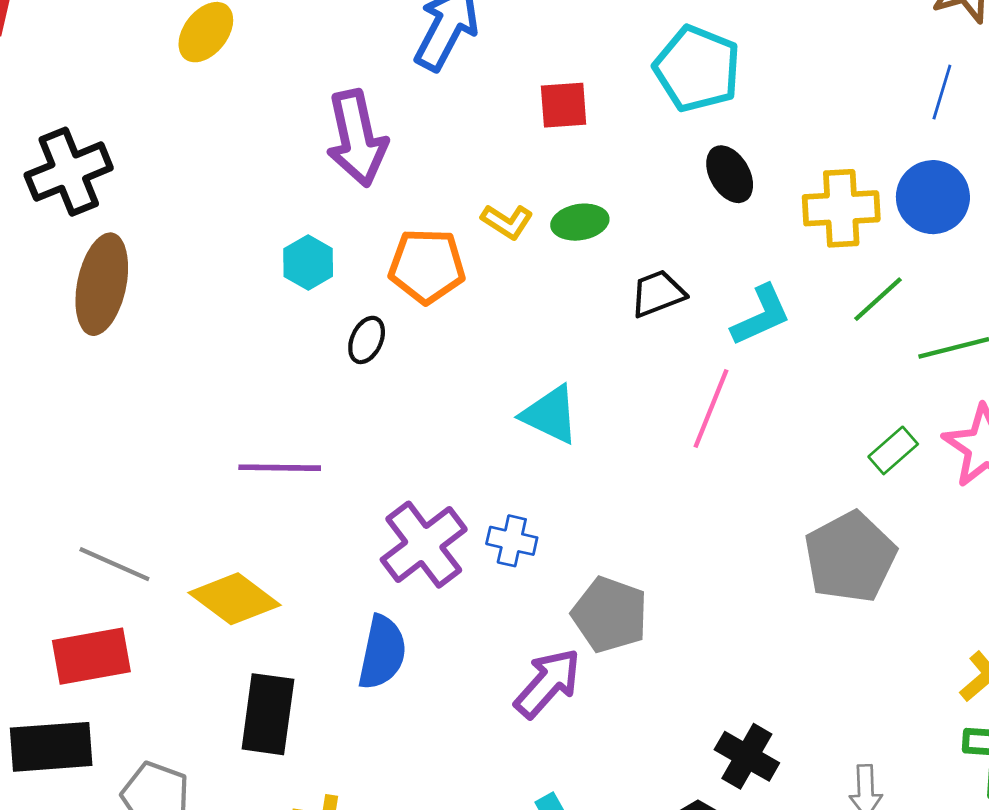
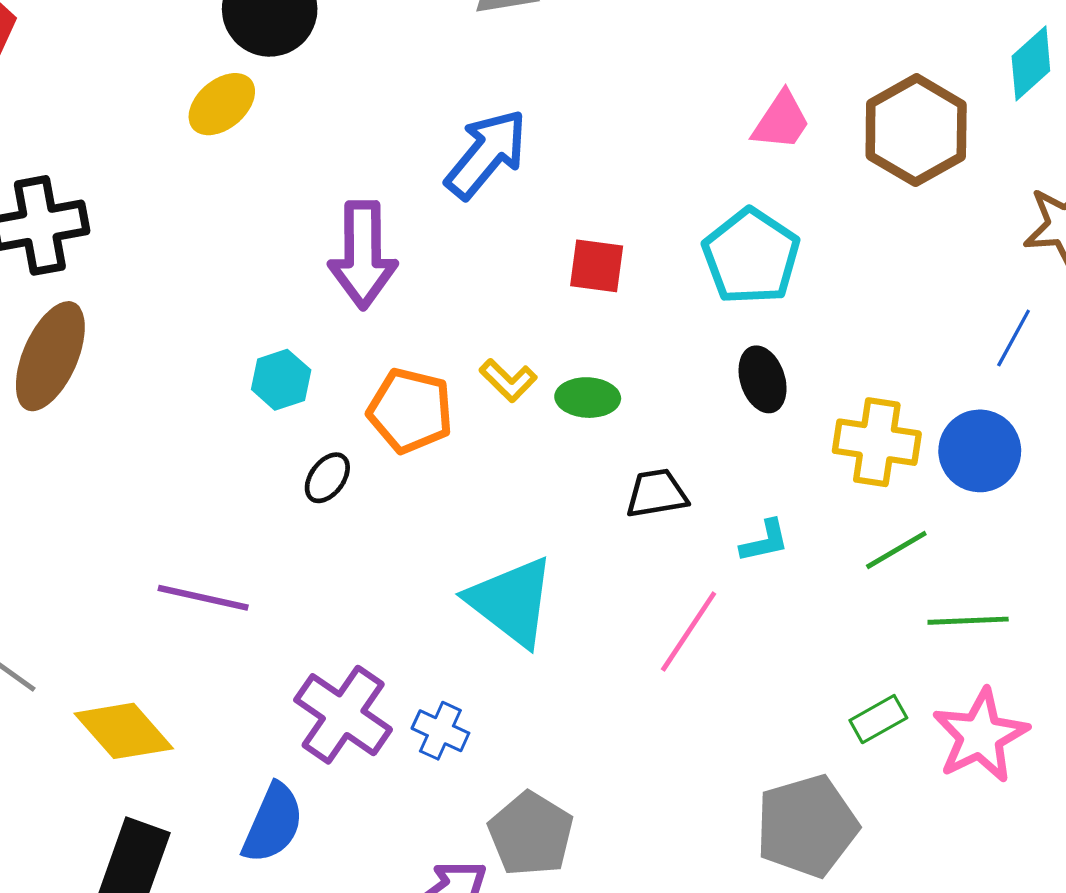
cyan L-shape: (761, 315) -> (765, 541), size x0.7
cyan triangle: (550, 415) -> (511, 601), size x1.4
purple cross: (424, 545) -> (343, 715), turned -30

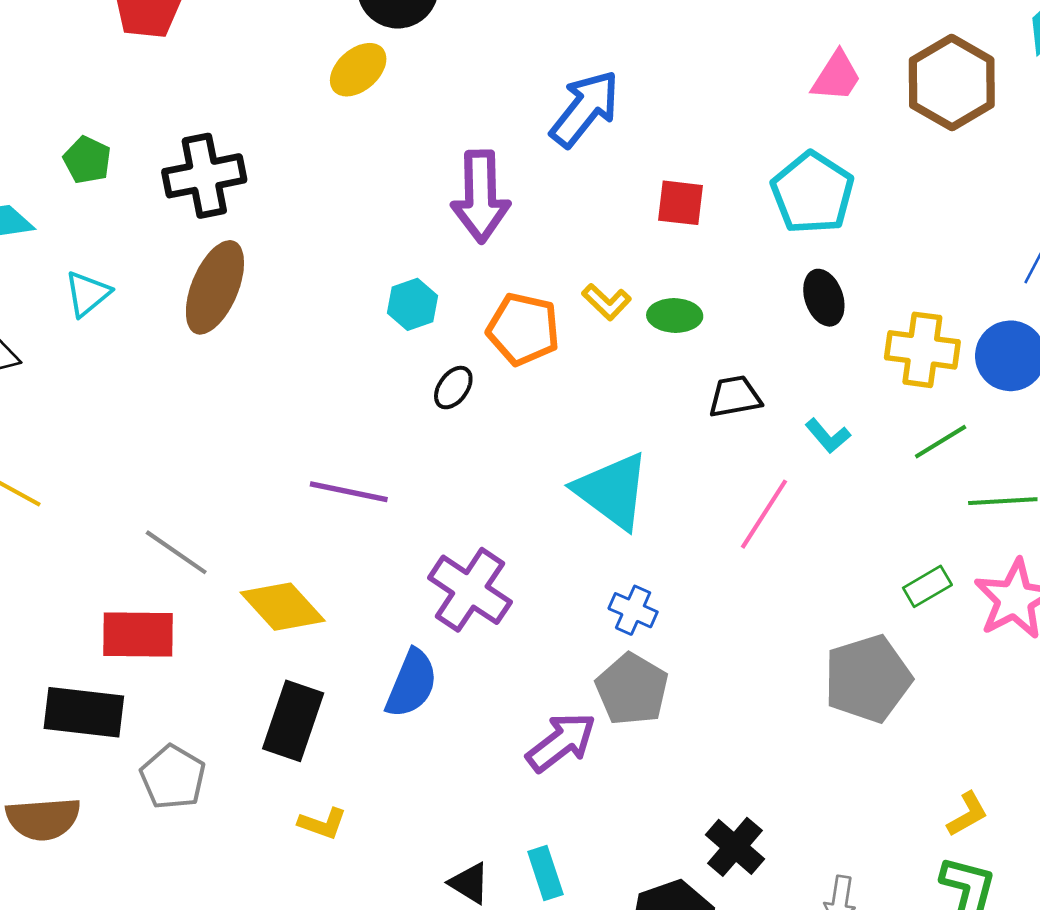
cyan L-shape: (765, 541) -> (828, 436), turned 63
blue cross: (440, 731) -> (633, 610), moved

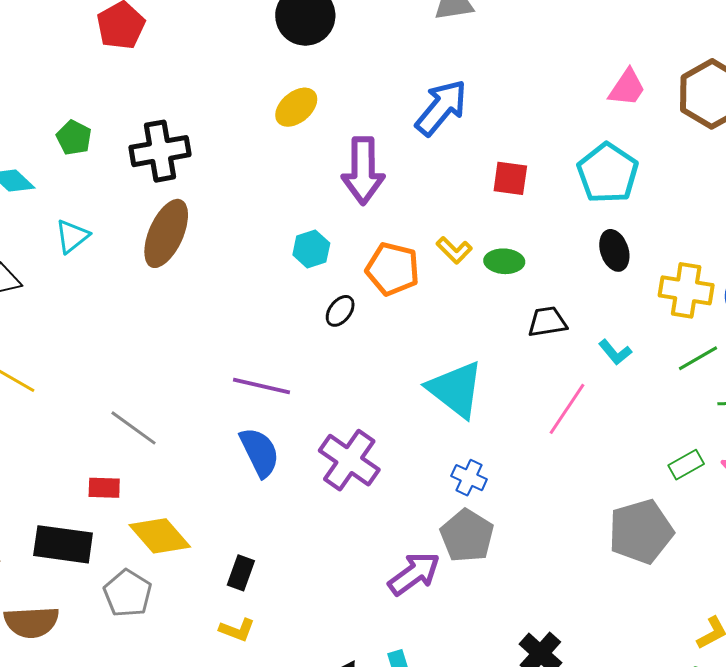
yellow ellipse: (358, 70) -> (296, 107), moved
yellow diamond: (283, 607) -> (160, 536), moved
red rectangle: (138, 634) -> (104, 488), size x0.6
blue semicircle: (411, 684) -> (260, 452), moved, turned -50
black rectangle: (293, 721) -> (241, 573), moved, size x0.6

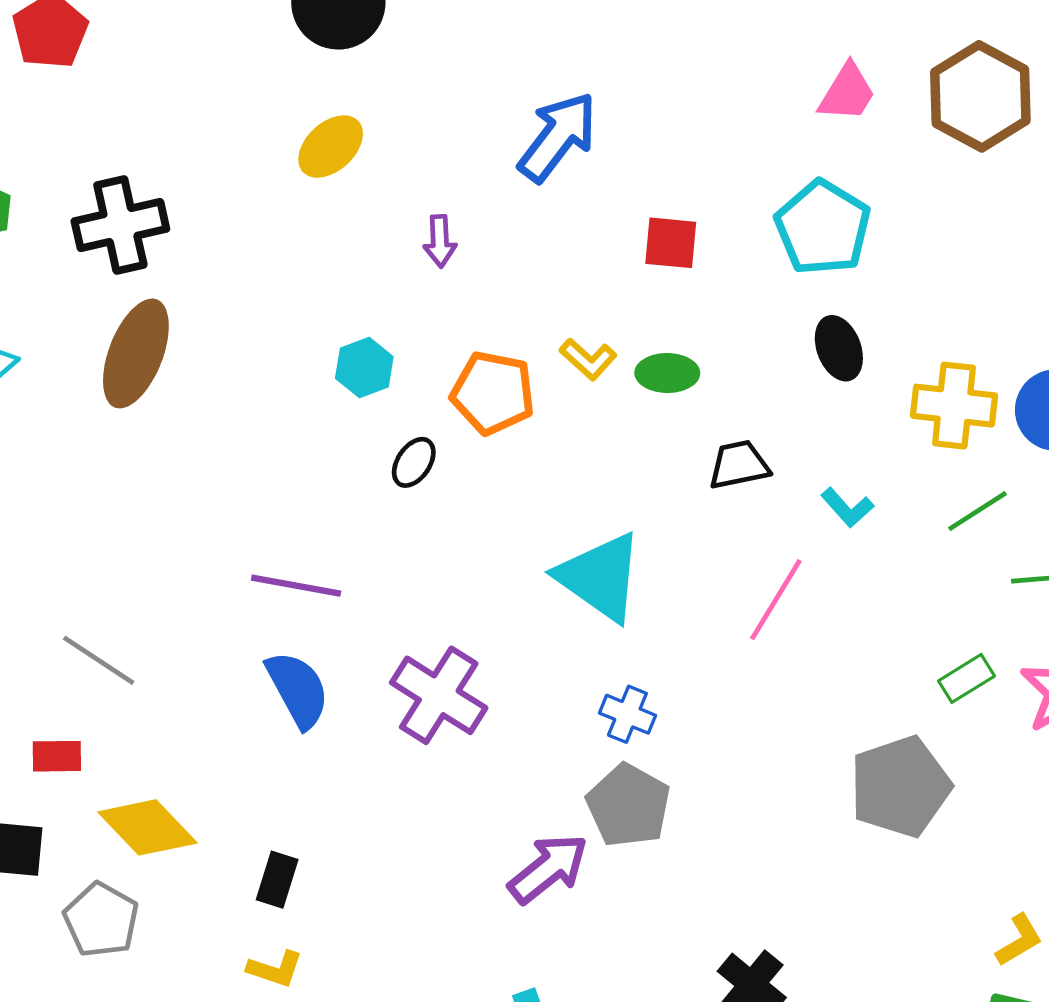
purple arrow: (363, 171) -> (440, 241), size x0.5

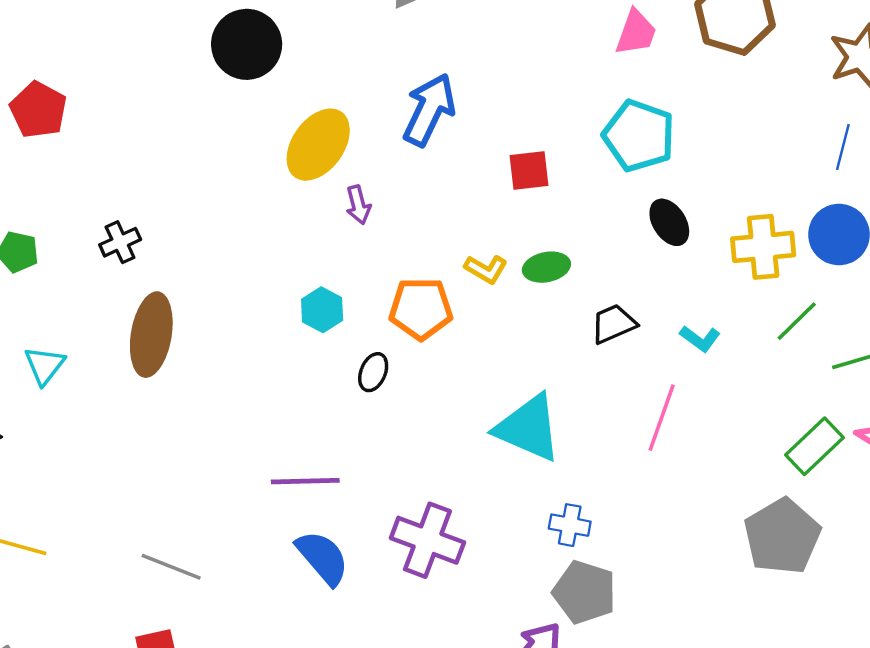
yellow ellipse: (331, 147) -> (318, 145), moved, size x1.4
black cross: (120, 225) -> (120, 242), size x0.6
green rectangle: (966, 678) -> (814, 446), size x1.4

